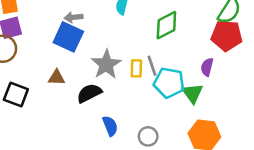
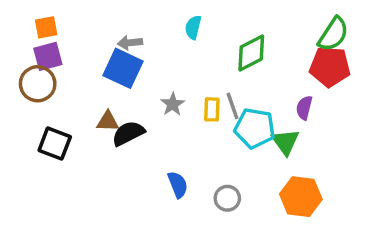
gray star: (106, 64) -> (173, 104), size x0.6
black semicircle: (89, 93) -> (128, 133), moved

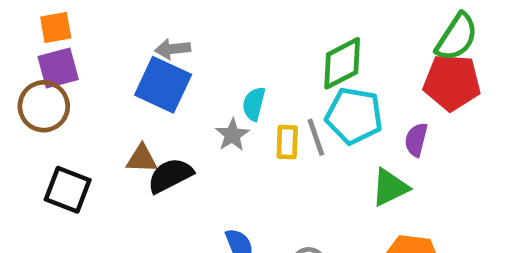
cyan semicircle: (193, 27) -> (254, 104), moved
cyan pentagon: (255, 128) -> (354, 116), moved
green triangle: (285, 142) -> (390, 187), turned 40

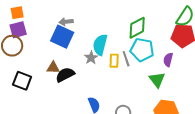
cyan semicircle: (254, 104) -> (100, 45), size x1.5
green triangle: (390, 187) -> (157, 80), turned -42

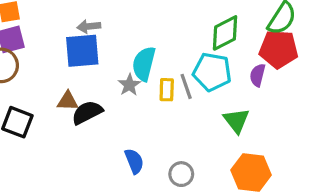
green diamond: (137, 28) -> (225, 33), moved
blue square: (62, 37) -> (82, 51), turned -30
purple semicircle: (168, 60) -> (258, 75), moved

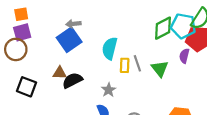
blue square: (82, 51) -> (69, 40), turned -30
cyan pentagon: (212, 72) -> (183, 26), moved
gray star: (129, 85) -> (109, 90), moved
green triangle: (236, 121) -> (160, 69), moved

